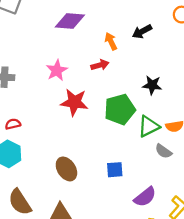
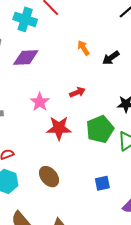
purple diamond: (70, 21) -> (26, 57), moved
orange arrow: (111, 41) -> (83, 48), moved
brown ellipse: (66, 169) -> (49, 177), moved

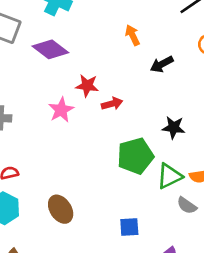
orange arrow: (83, 48) -> (132, 35), moved
purple diamond: (26, 57) -> (50, 49), turned 32
red star: (59, 128) -> (87, 86), moved, size x0.7

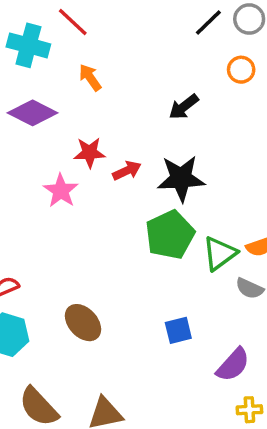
orange arrow: (132, 35) -> (90, 78), moved
black star: (174, 127) -> (181, 178), moved, size x1.5

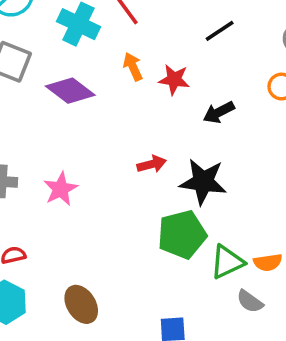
black line: (208, 23) -> (220, 31), moved
red star: (90, 153) -> (174, 80), moved
pink star: (61, 191) -> (61, 189), moved

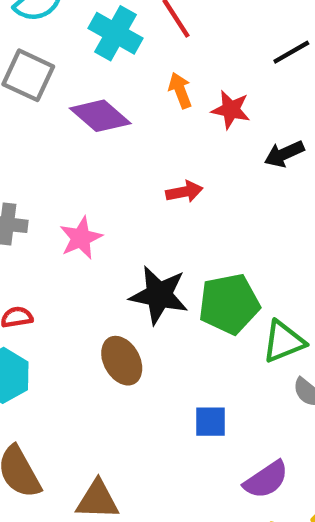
red arrow: (152, 164) -> (184, 192), moved
black star: (203, 182) -> (159, 295), moved
brown ellipse: (81, 304) -> (122, 361), moved

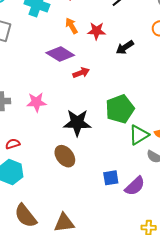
purple diamond: (100, 116) -> (60, 54), moved
pink star: (81, 238) -> (36, 102), turned 30
green pentagon: (229, 304) -> (120, 109), moved
purple semicircle: (266, 480) -> (135, 186), moved

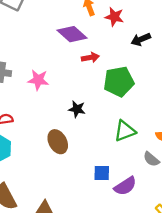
green pentagon: (120, 109) -> (119, 82), moved
black star: (77, 123) -> (77, 109), size x0.6
green triangle: (139, 135) -> (125, 131), moved

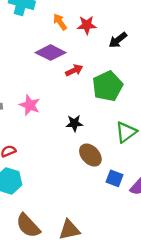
pink star: (38, 80) -> (30, 105), turned 30
brown ellipse: (58, 142) -> (90, 155), moved
blue square: (102, 173) -> (115, 178), turned 35

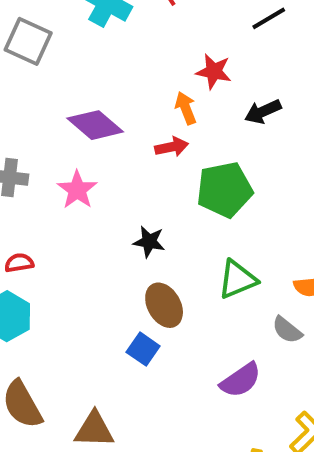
orange arrow: (60, 22) -> (186, 108), moved
purple diamond: (51, 53) -> (95, 125), moved
blue square: (115, 178) -> (143, 349), moved

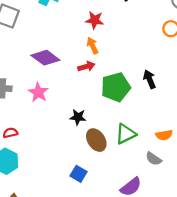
red star: (214, 71) -> (95, 20), moved
black arrow: (263, 112) -> (150, 79), moved, turned 96
brown ellipse: (164, 305) -> (96, 140), moved

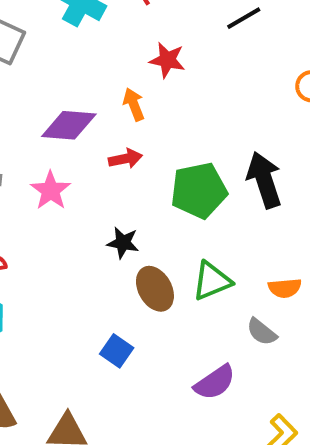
orange arrow: (92, 46) -> (134, 104), moved
purple diamond: (45, 58) -> (69, 125), turned -36
red arrow: (86, 67) -> (125, 159), moved
black arrow: (150, 79) -> (264, 180), size x1.5

